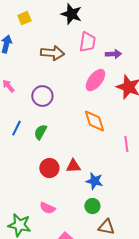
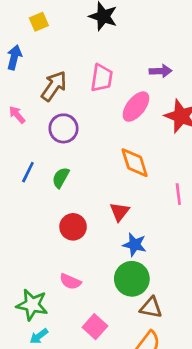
pink trapezoid: (87, 42) -> (102, 78), moved
brown arrow: (52, 53) -> (54, 86), moved, turned -60
red triangle: (73, 166) -> (120, 212), moved, turned -49
green circle: (92, 206) -> (132, 279), size x1.6

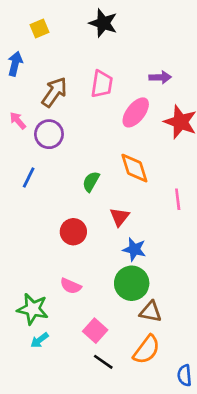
purple circle: (63, 128) -> (49, 134), moved
green semicircle: (61, 178) -> (91, 182), moved

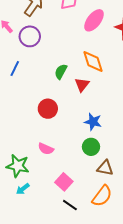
red triangle: (119, 217) -> (82, 85), moved
green circle: (132, 283) -> (91, 147), size x0.7

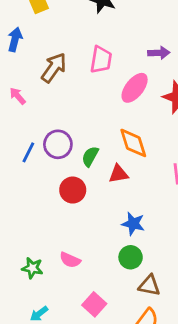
purple circle: (30, 36) -> (58, 144), moved
red triangle: (82, 85) -> (118, 174), turned 42
red circle: (48, 109) -> (73, 190), moved
green star: (18, 166) -> (32, 268), moved, size x0.7

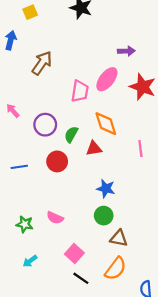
pink trapezoid: (101, 60) -> (80, 91), moved
pink arrow: (18, 96) -> (13, 111), moved
blue line: (28, 152) -> (19, 167), moved, turned 56

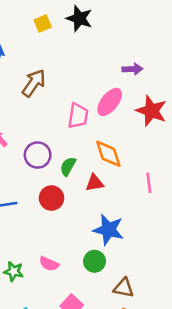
yellow square: (30, 12) -> (43, 24), moved
blue star: (106, 189) -> (108, 230), size x1.4
green circle: (104, 216) -> (94, 261), moved

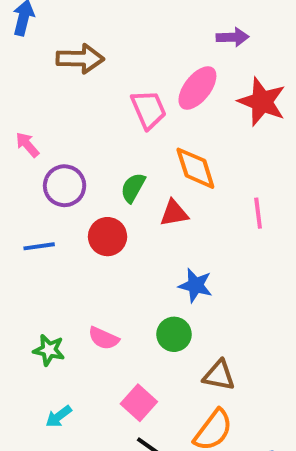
brown arrow: (34, 83) -> (80, 59), turned 56
pink trapezoid: (78, 116) -> (149, 109), turned -32
purple circle: (38, 155) -> (65, 186), moved
blue star: (108, 230) -> (195, 285), size x0.7

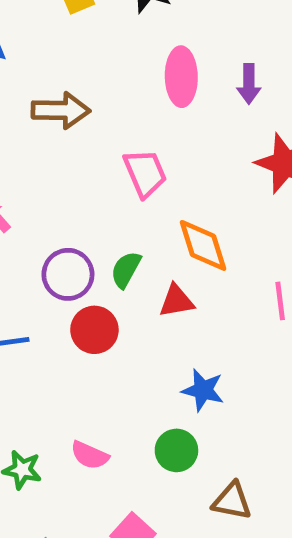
purple arrow: (233, 37) -> (249, 84), turned 92
pink ellipse: (197, 88) -> (181, 77), moved, turned -39
purple circle: (65, 186) -> (68, 274), moved

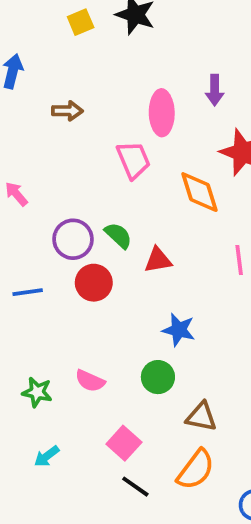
pink ellipse: (181, 77) -> (162, 113), moved
brown arrow: (61, 110) -> (67, 111), size x0.7
orange diamond: (203, 245) -> (199, 192), moved
green semicircle: (126, 270) -> (118, 235), turned 104

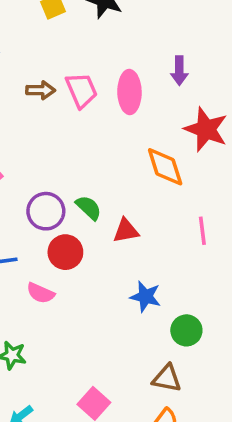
pink trapezoid: (133, 160) -> (81, 90), moved
green circle: (158, 377) -> (186, 330), moved
pink semicircle: (90, 381) -> (41, 293), moved

